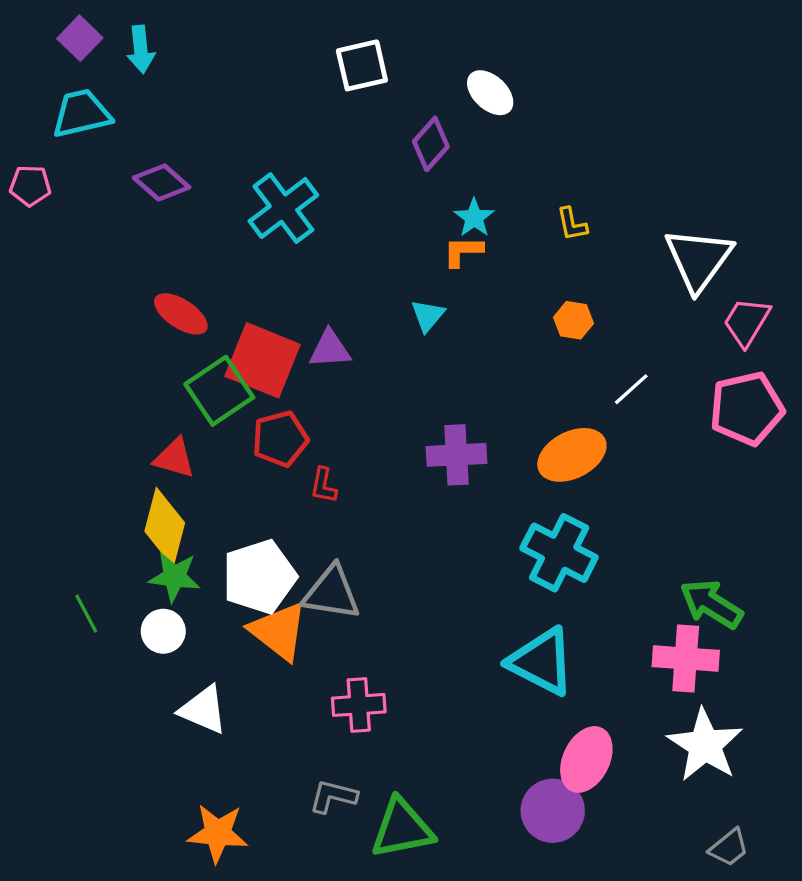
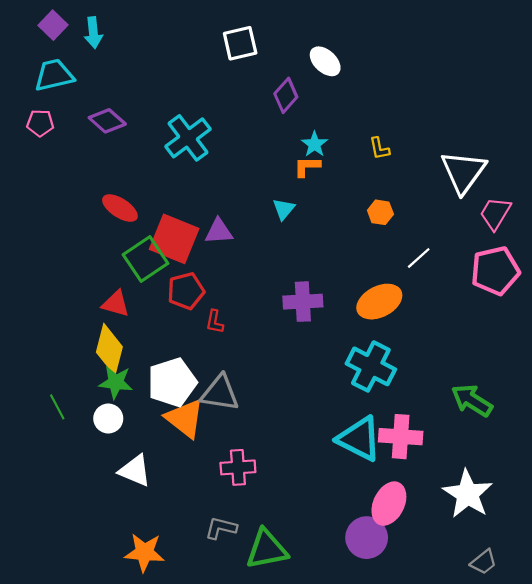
pink pentagon: (30, 186) -> (40, 123), moved
pink cross: (686, 658) -> (401, 437), moved

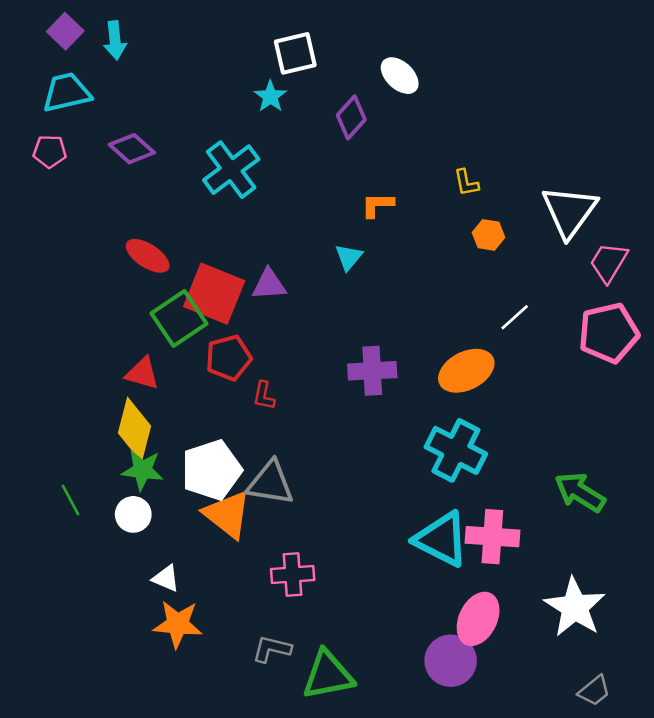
cyan star: (315, 144) -> (270, 96), moved
orange hexagon: (380, 212) -> (488, 235), moved
white triangle: (135, 471) -> (166, 578), size x0.7
orange star: (144, 552) -> (178, 624), moved

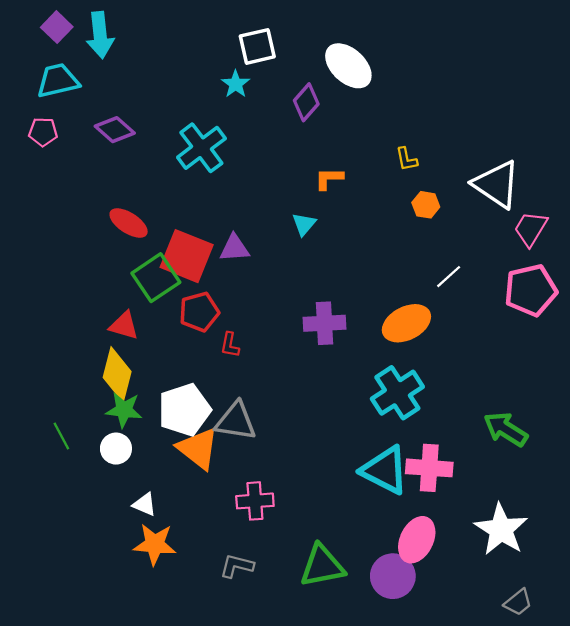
cyan arrow: (115, 40) -> (100, 35), size x1.4
white ellipse: (400, 76) -> (348, 66), size x1.4
white triangle: (569, 211) -> (496, 184), turned -32
cyan cross: (456, 450) -> (397, 393), turned 30
green triangle: (328, 675) -> (322, 566), moved

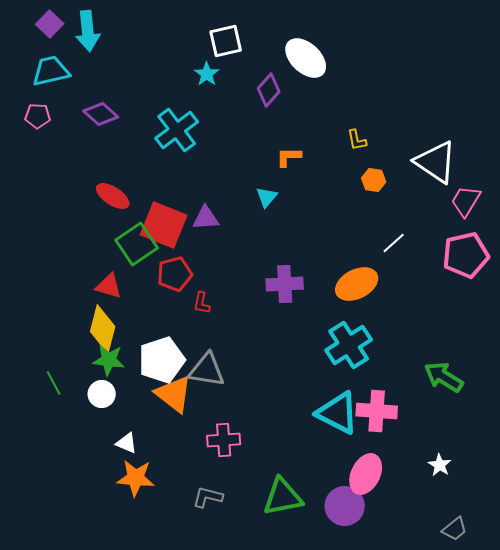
white star: (501, 529) -> (440, 465), size x0.5

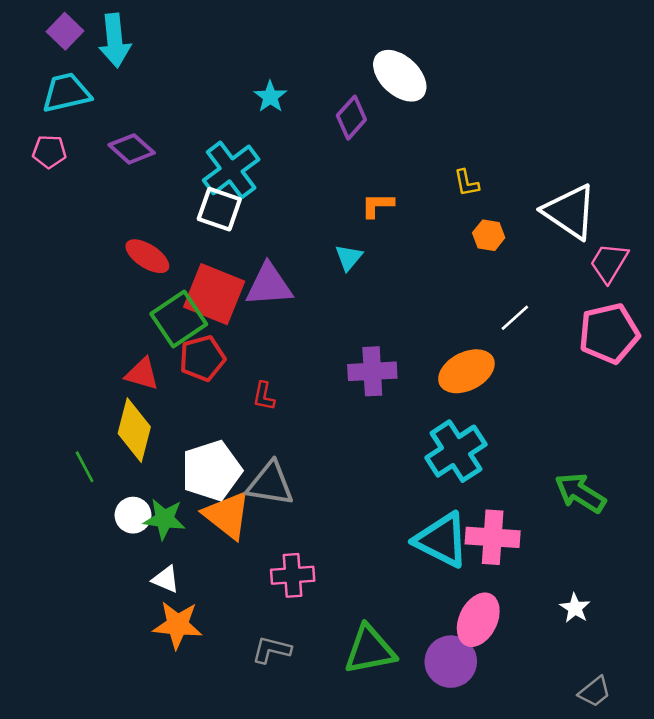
white square: (226, 41) -> (219, 209), moved, turned 32
purple triangle: (206, 218) -> (269, 285), size x1.4
red pentagon: (175, 274) -> (202, 358), moved
green star: (109, 360) -> (164, 519), moved
green line: (54, 383) -> (85, 467), moved

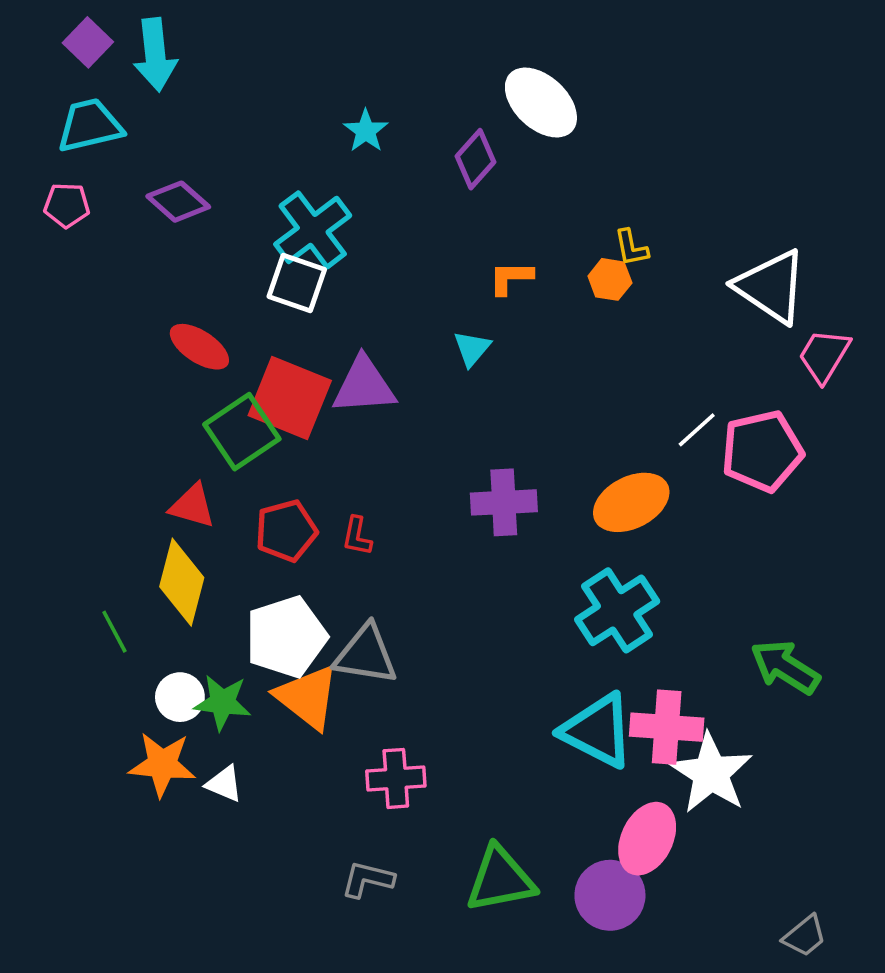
orange hexagon: (489, 235) -> (610, 279), moved
pink pentagon: (609, 333) -> (762, 451), moved
red pentagon: (202, 358) -> (286, 531), moved
white star: (575, 608) -> (711, 773), moved, size x2.0
orange star: (177, 625) -> (162, 764), moved

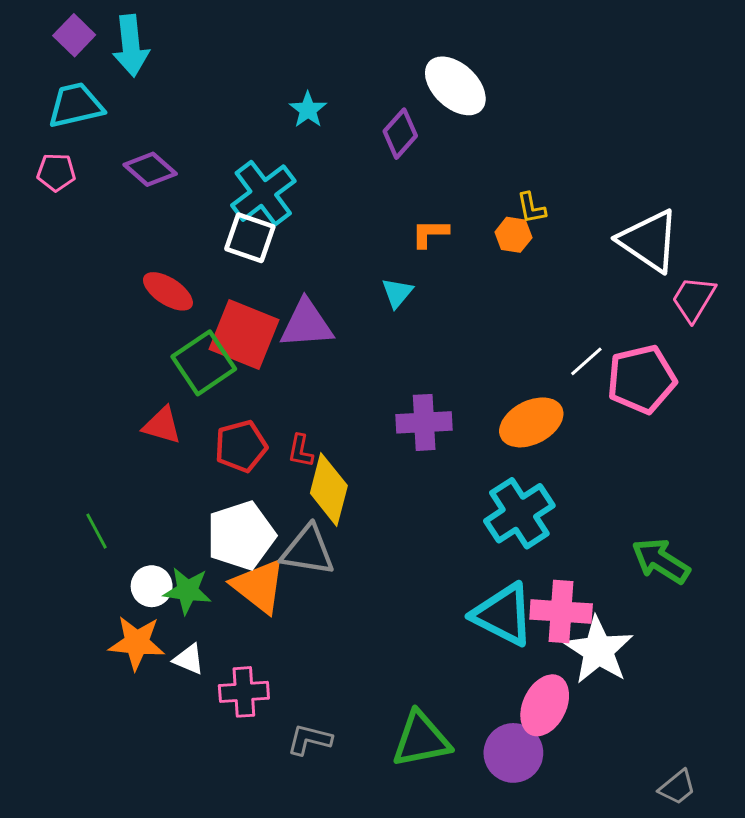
yellow diamond: (182, 582) -> (329, 489), moved
pink cross: (396, 778) -> (244, 692), moved

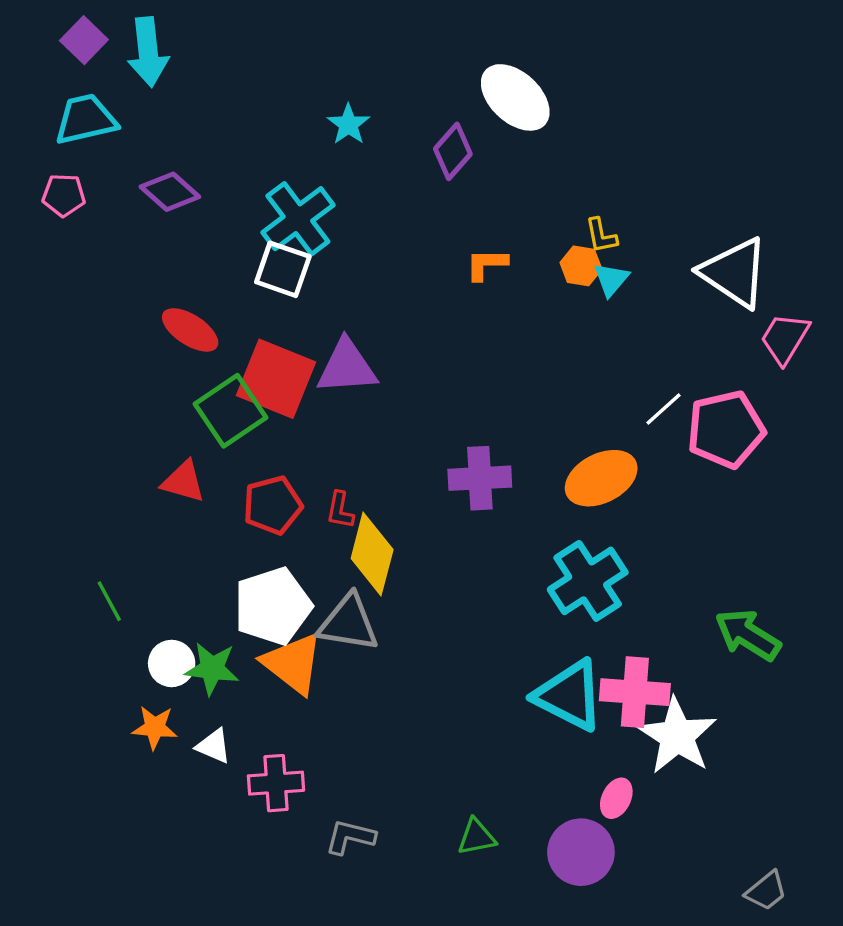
cyan triangle: (397, 293) -> (611, 279), moved
orange star: (137, 643) -> (155, 727), size x0.7
pink ellipse: (545, 705) -> (616, 798), size x0.6
green triangle: (421, 740) -> (476, 837), size x0.6

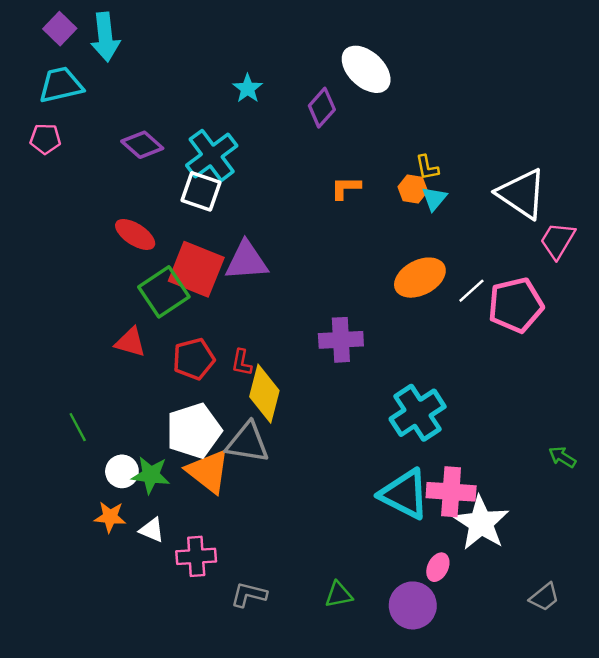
purple diamond: (170, 192) -> (142, 145), moved
orange ellipse: (601, 478) -> (420, 278), moved
green arrow: (748, 635) -> (562, 457), moved, size x0.6
gray trapezoid: (766, 891) -> (544, 597), moved

